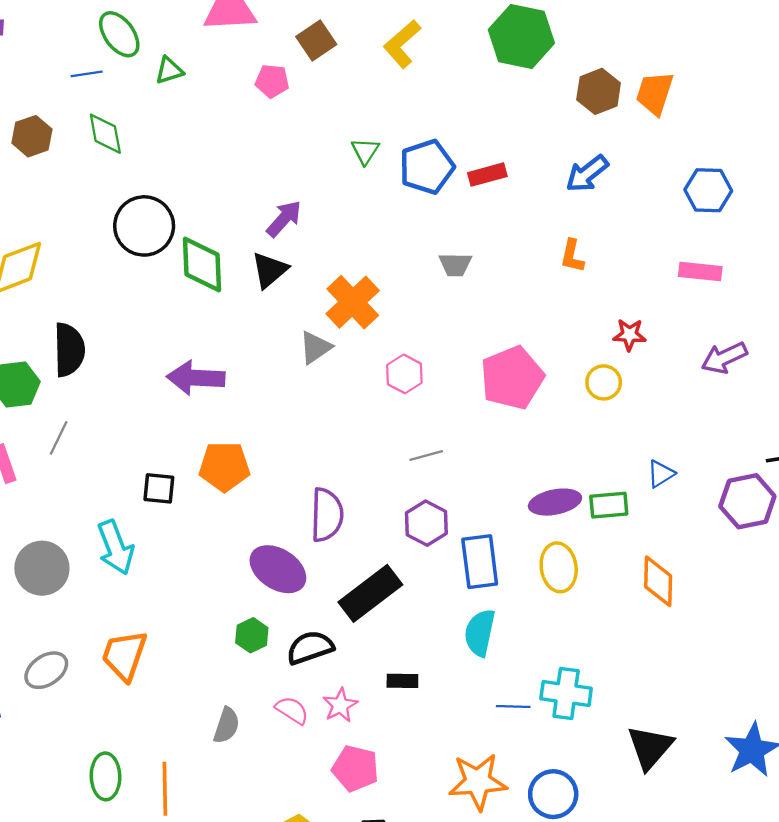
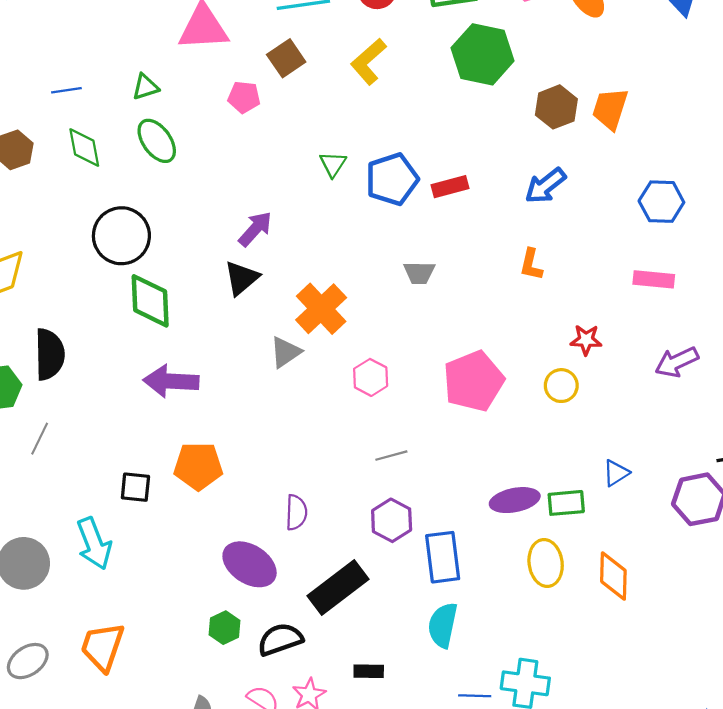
green ellipse: (119, 34) -> (157, 141), moved
green diamond: (202, 265) -> (150, 301), moved
purple semicircle: (327, 515) -> (296, 512), size x0.7
yellow ellipse: (559, 567) -> (546, 563), moved

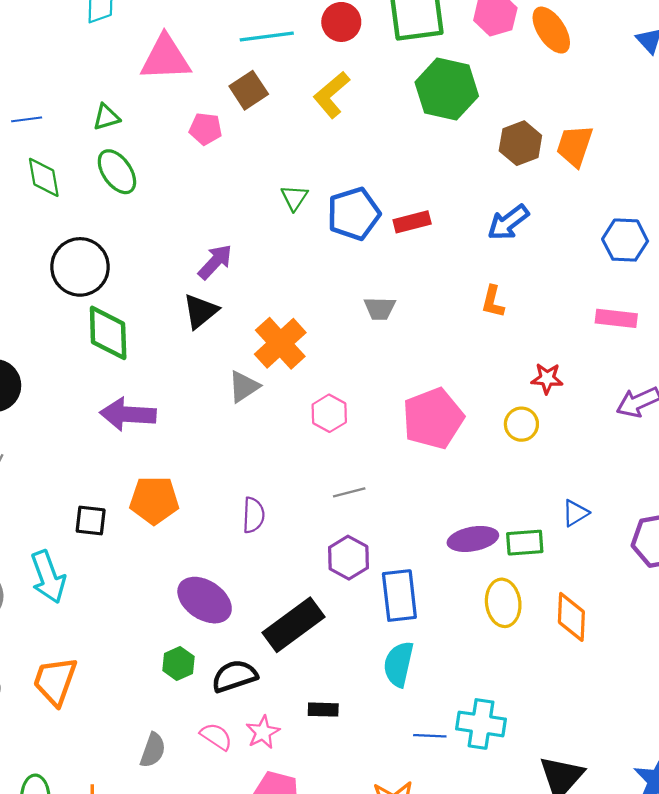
purple semicircle: (296, 512) -> (253, 515), moved

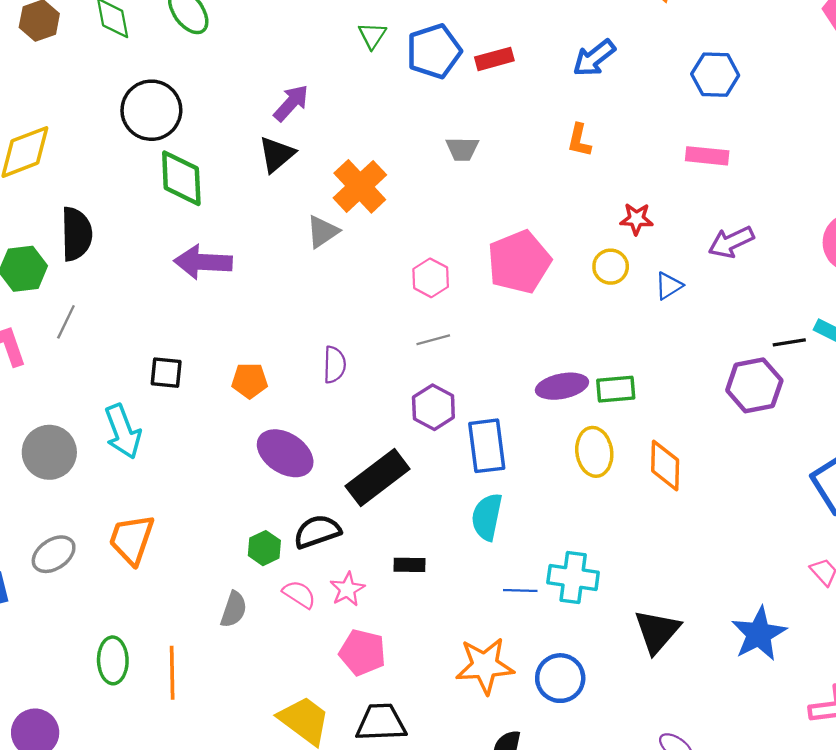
pink hexagon: (329, 413) -> (431, 278), moved
orange pentagon: (154, 500) -> (250, 381), moved, size x0.7
blue triangle: (575, 513) -> (669, 286), moved
green hexagon: (178, 663) -> (264, 548), moved

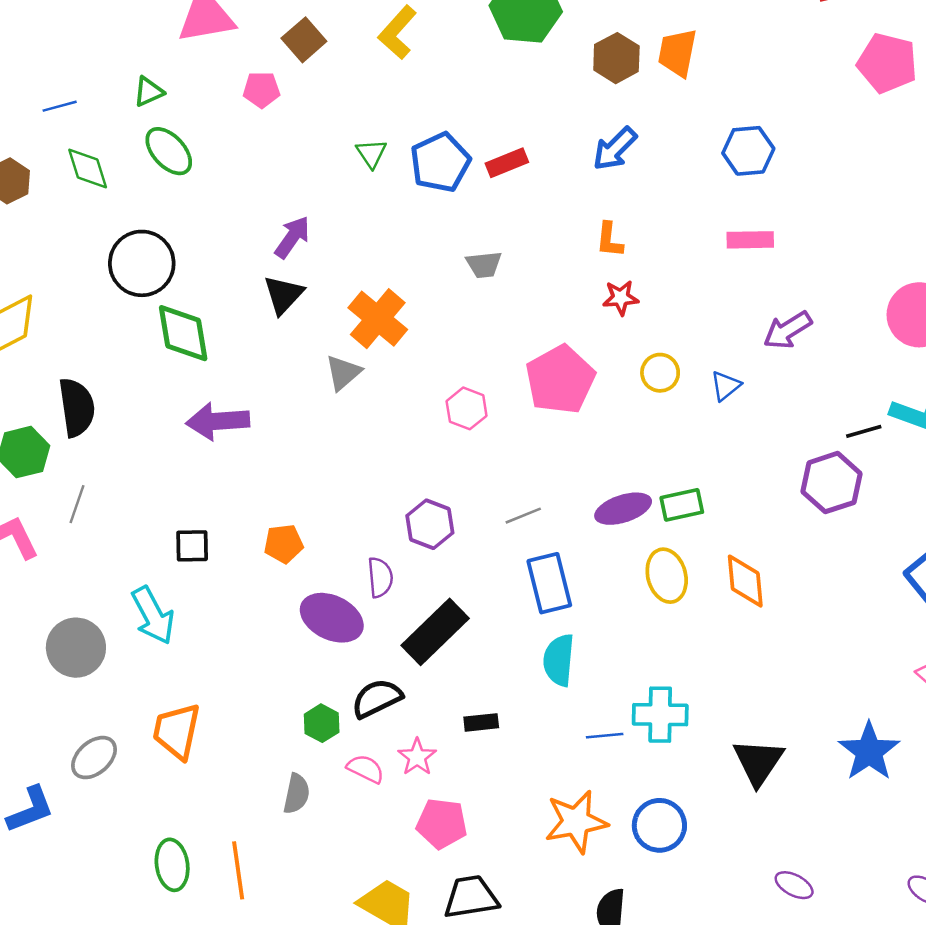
red star: (636, 219) -> (621, 298), moved
gray line: (433, 340) -> (523, 516), moved
purple semicircle: (334, 365) -> (380, 577), moved
purple hexagon: (433, 407) -> (430, 524), moved

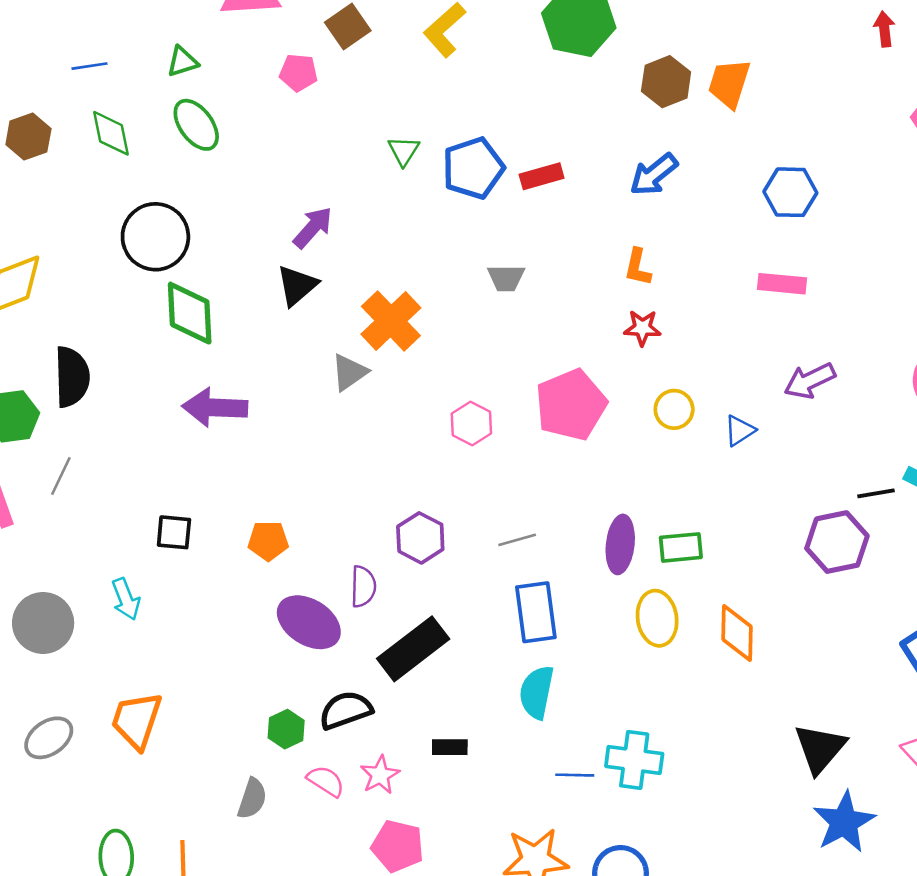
purple ellipse: (623, 509) -> (620, 544), turned -72
cyan arrow: (153, 615) -> (126, 599), size x0.7
black triangle: (758, 762) -> (820, 748), moved

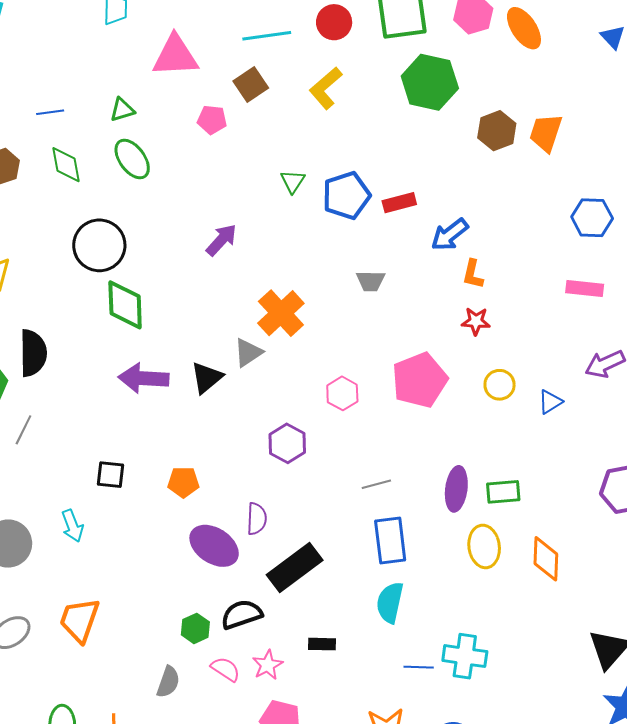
blue arrow: (654, 174) -> (450, 235), moved
black triangle: (297, 285) -> (207, 378), moved
purple hexagon: (420, 538) -> (287, 443), moved

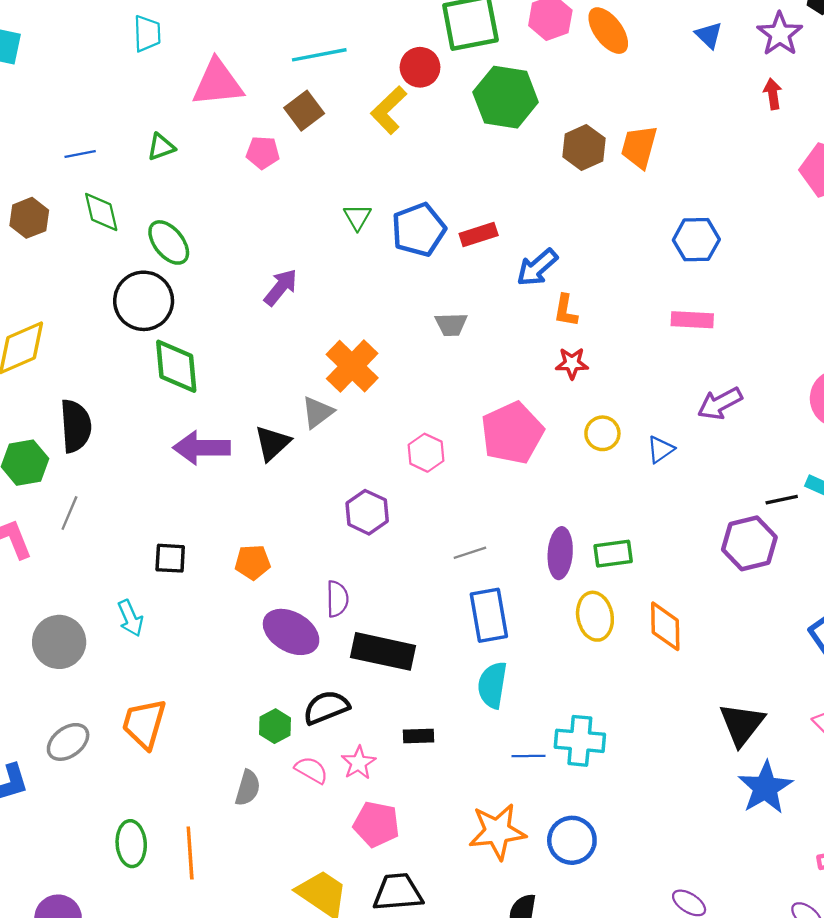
red circle: (334, 22) -> (420, 67), moved
green ellipse: (132, 159) -> (169, 242), moved
black rectangle: (295, 568) -> (383, 651), turned 52

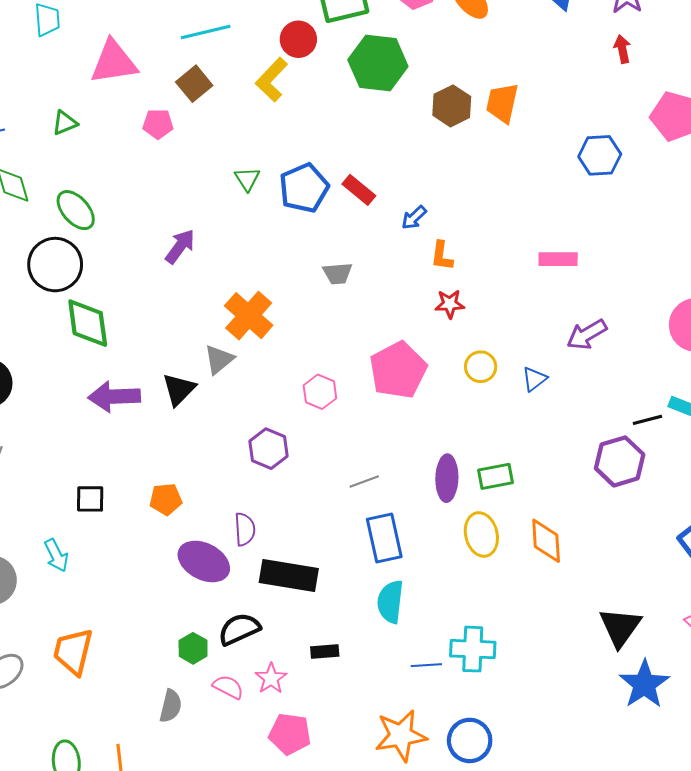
red rectangle: (479, 234) -> (359, 190), turned 60
blue hexagon: (696, 240) -> (600, 155), moved
blue arrow: (537, 267) -> (414, 218), size x0.7

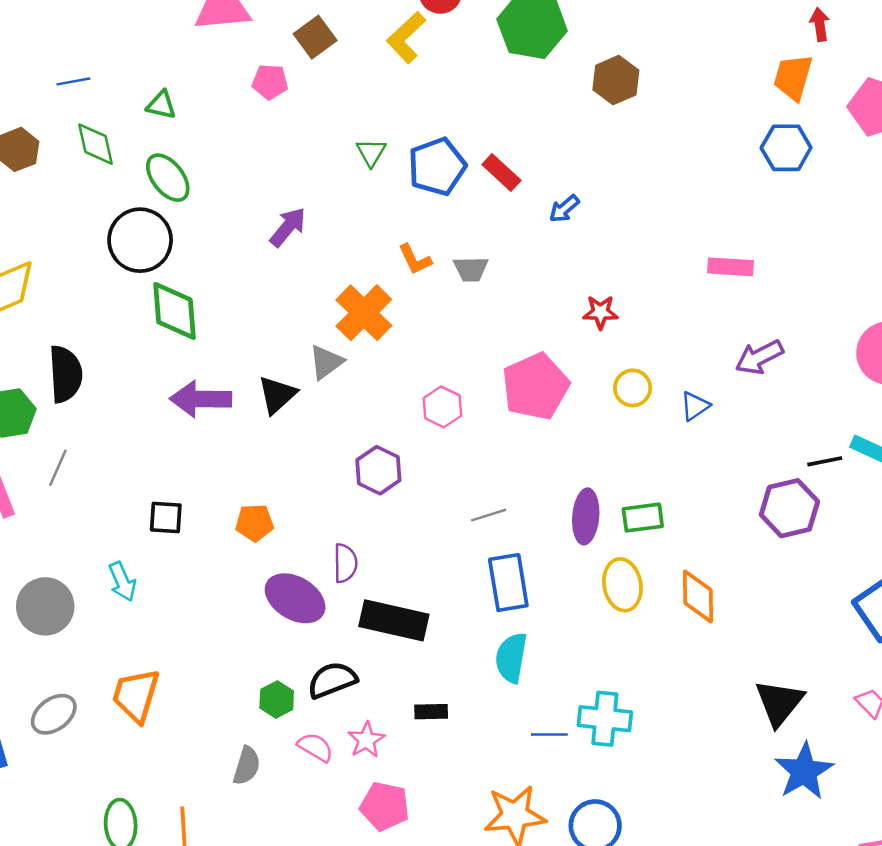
orange trapezoid: (502, 103) -> (793, 77), moved
green triangle: (65, 123) -> (161, 105), moved, turned 32
orange L-shape: (442, 256) -> (415, 259), moved, turned -36

